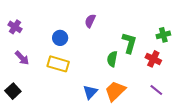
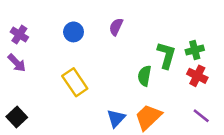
green cross: (163, 35) -> (195, 50), moved
blue circle: (60, 38) -> (74, 32), moved
purple arrow: (22, 58) -> (17, 63), moved
yellow rectangle: (58, 64) -> (75, 82), turned 40

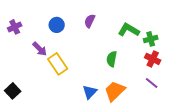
purple cross: (19, 35) -> (15, 27), turned 32
green L-shape: (166, 55) -> (129, 30), moved, turned -75
purple arrow: (17, 63) -> (40, 49), moved
purple line: (201, 116) -> (152, 83), moved

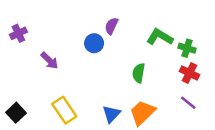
blue circle: (57, 25) -> (94, 43), moved
green cross: (151, 39) -> (187, 48), turned 32
yellow rectangle: (58, 64) -> (64, 110), moved

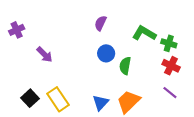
blue circle: (94, 43) -> (106, 53), moved
black square: (16, 113) -> (30, 98), moved

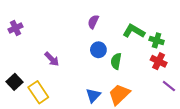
purple arrow: (45, 55) -> (52, 59), moved
purple line: (170, 93) -> (169, 86), moved
black square: (30, 98) -> (14, 82), moved
yellow rectangle: (58, 99) -> (38, 92), moved

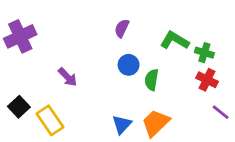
purple cross: (15, 28) -> (20, 36), size x1.6

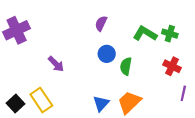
green cross: (204, 53) -> (170, 34), moved
black square: (19, 107) -> (15, 103), moved
purple line: (221, 112) -> (183, 93), turned 63

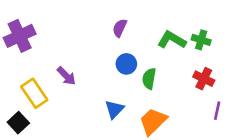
yellow rectangle: (41, 100) -> (34, 93), moved
blue triangle: (101, 103) -> (114, 109), moved

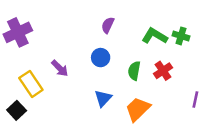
blue circle: (126, 64) -> (101, 58), moved
red cross: (204, 79) -> (163, 71), moved, turned 30

